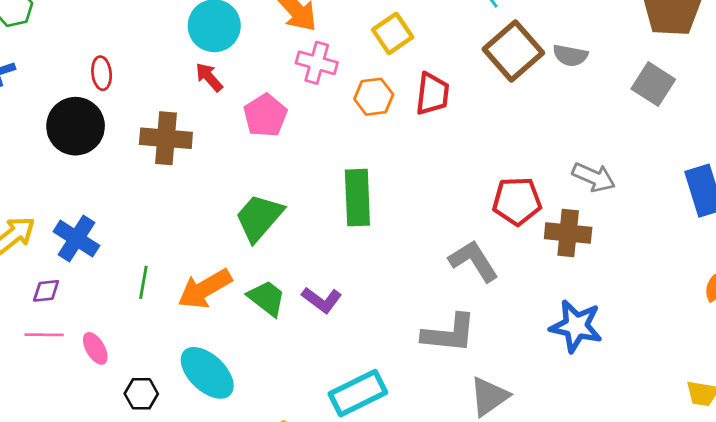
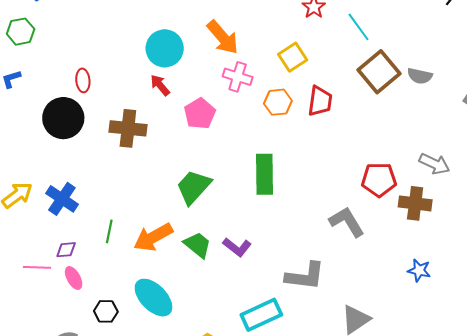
purple diamond: (46, 291) -> (66, 250), moved
blue star: (576, 326) -> (419, 270), size x0.6
gray L-shape: (449, 333) -> (305, 276), moved

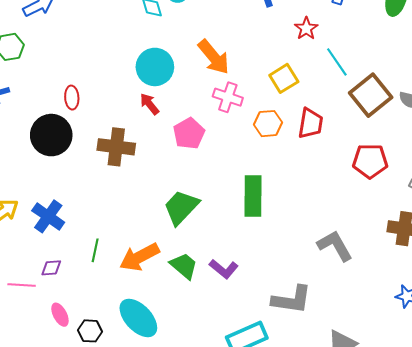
cyan line: (358, 27) -> (337, 62), moved
red pentagon: (379, 180) -> (370, 161), moved
pink ellipse: (74, 278) -> (60, 315), moved

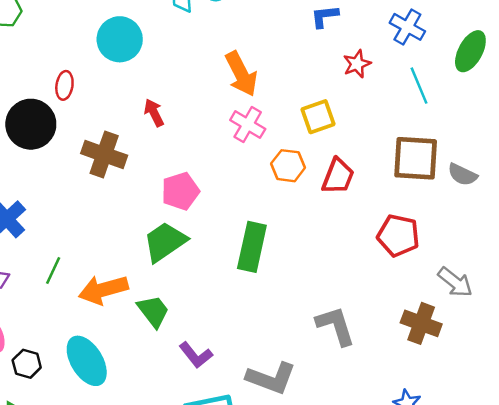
cyan line: (337, 62) -> (419, 86), moved
cyan circle: (155, 67) -> (120, 39), moved
brown square: (371, 95) -> (416, 158), turned 30
pink pentagon: (189, 133) -> (180, 191), moved
purple L-shape: (224, 269) -> (196, 355), moved

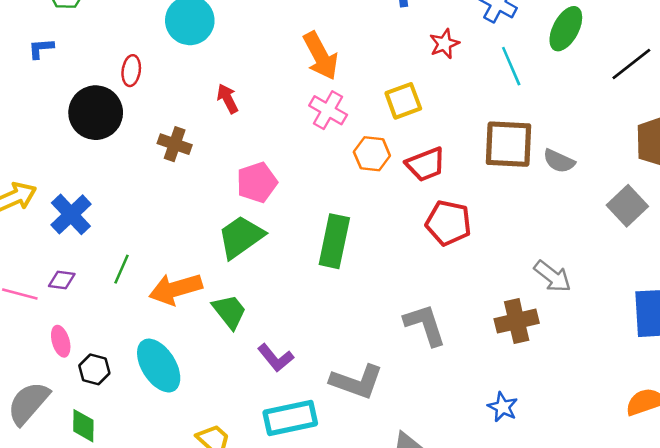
brown cross: (104, 154) -> (175, 144), size x0.7
red trapezoid: (338, 176) -> (426, 164), turned 48
red pentagon: (398, 236) -> (448, 223), moved
brown cross: (421, 323) -> (517, 321), turned -33

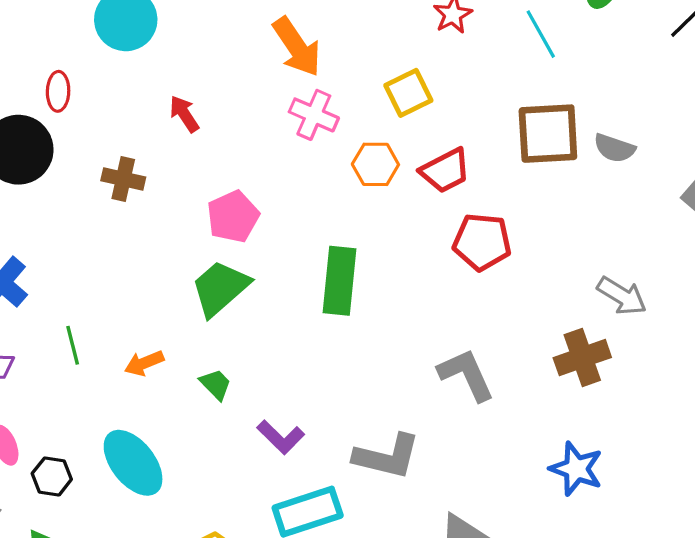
green line: (121, 269) -> (73, 345), turned -32
orange arrow: (176, 289) -> (144, 363), size x0.6
green trapezoid: (229, 311) -> (216, 384), size x0.7
blue star: (503, 407) -> (576, 469), size x1.4

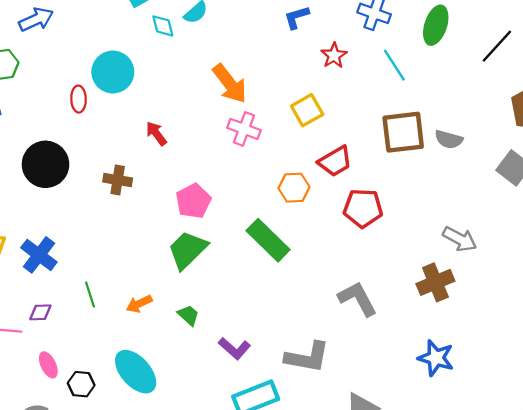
red ellipse: (58, 91) -> (79, 99), moved
orange hexagon: (375, 164) -> (294, 188), moved
green rectangle: (340, 281) -> (268, 240), turned -48

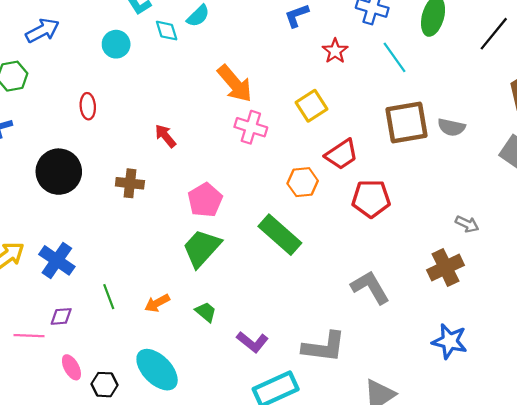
cyan circle: (113, 72) -> (116, 44), moved, size x0.7
gray arrow: (460, 239) -> (467, 224), size x0.7

